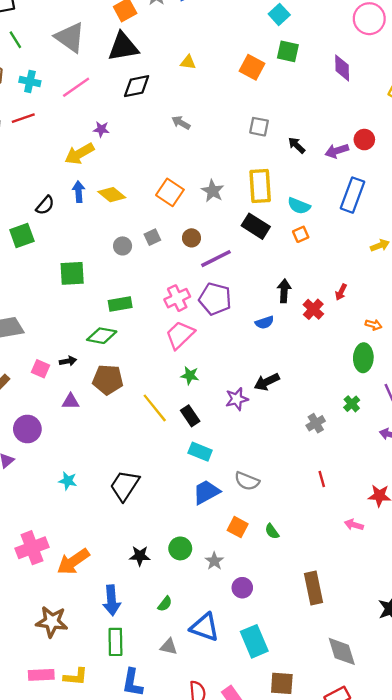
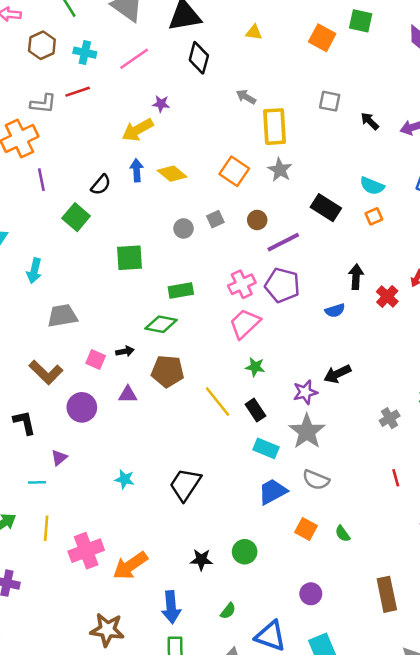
black diamond: (137, 86) -> (199, 58), turned -64
yellow rectangle: (260, 186) -> (275, 127), moved
green square: (22, 236) -> (76, 217), turned -30
purple circle: (27, 429) -> (82, 407), moved
gray star: (214, 561) -> (307, 431), moved, size x1.8

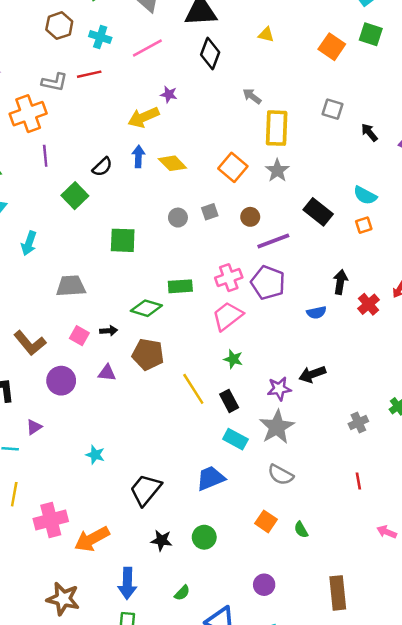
green rectangle: (181, 290) -> (180, 286), moved
gray trapezoid: (62, 316) -> (71, 286), moved
black trapezoid: (185, 484) -> (146, 490), moved
blue trapezoid: (273, 492) -> (211, 478), moved

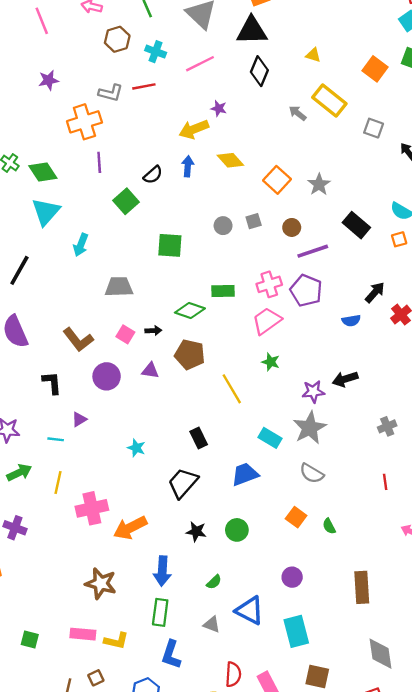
yellow rectangle: (277, 128) -> (329, 101), moved, turned -56
yellow diamond: (172, 163) -> (230, 160), moved
black arrow: (340, 282) -> (375, 292), turned 30
black rectangle: (229, 401) -> (199, 438), moved

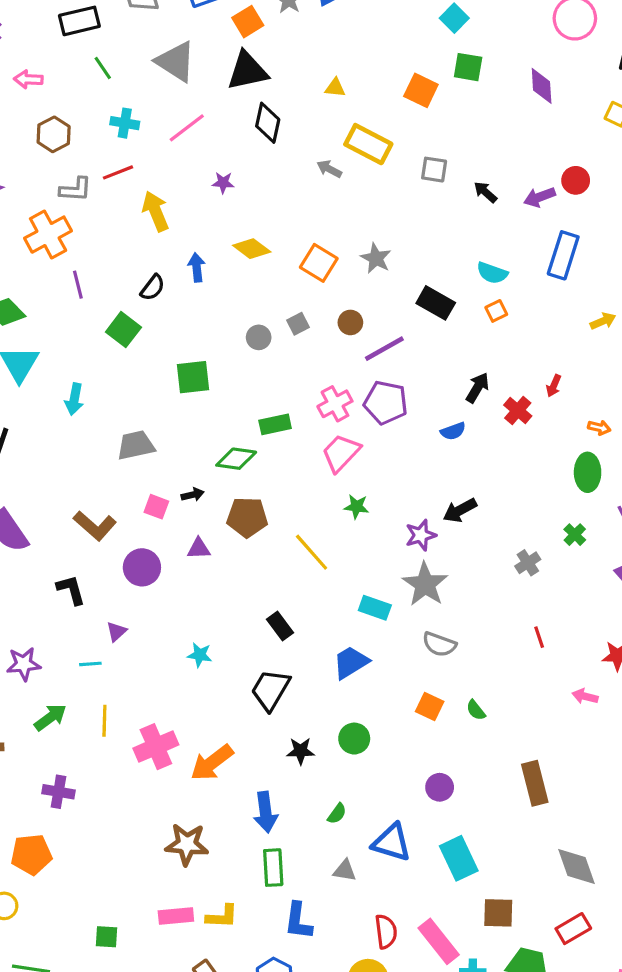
brown hexagon: (117, 39) -> (54, 134), moved
yellow arrow: (194, 129) -> (155, 211), moved, turned 100

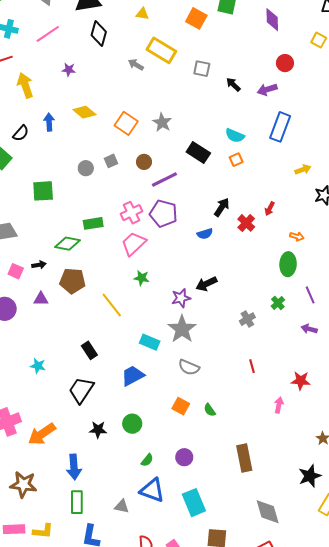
red circle: (576, 180) -> (285, 63), moved
pink arrow: (585, 696) -> (279, 405), turned 84
green semicircle: (337, 814) -> (147, 460), moved

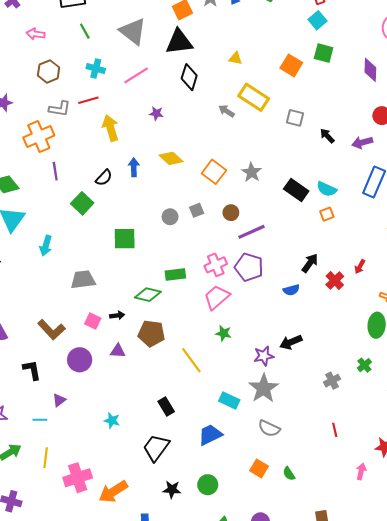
black rectangle: (198, 153) -> (296, 190), moved

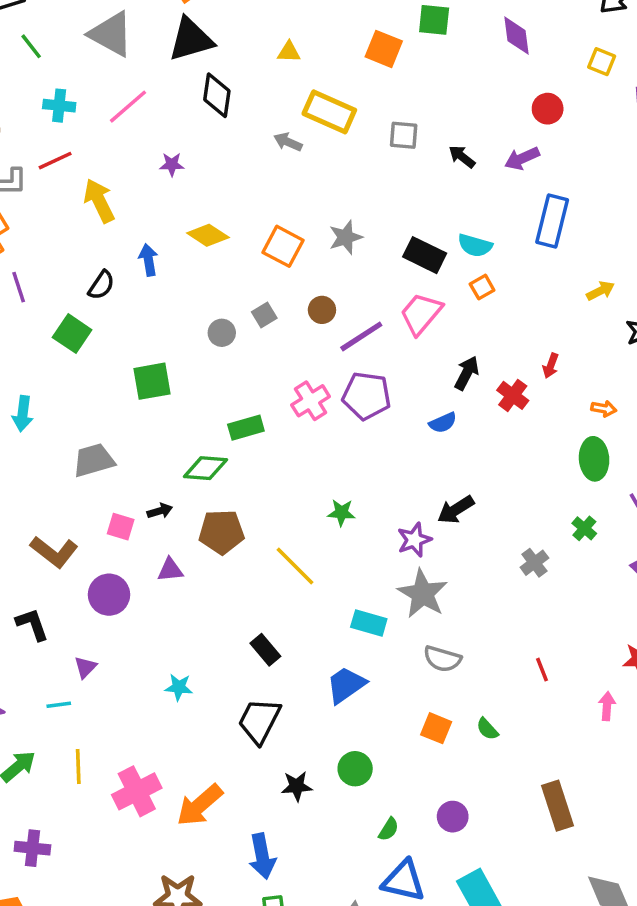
gray star: (251, 172) -> (346, 237), turned 30
pink trapezoid: (217, 297) -> (421, 314), moved
red line: (335, 430) -> (542, 670), moved

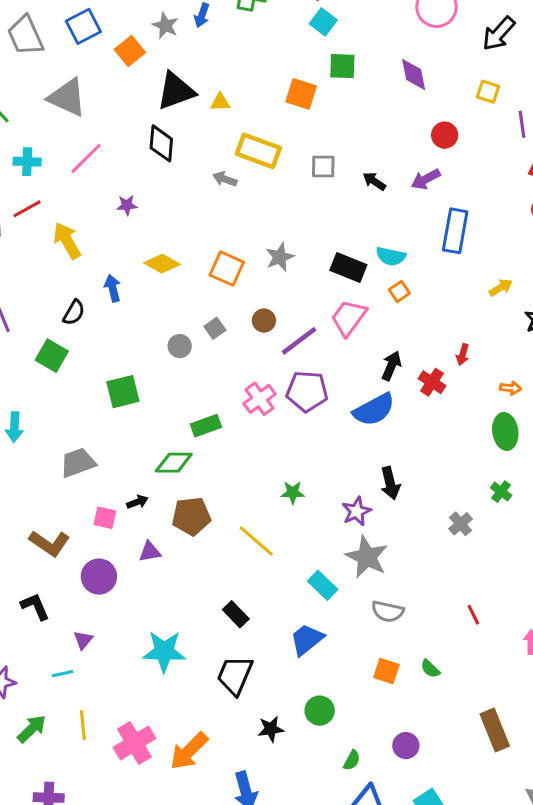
black triangle: (191, 39) -> (176, 91), moved
blue semicircle: (443, 423) -> (374, 410), size x1.8
black arrow: (456, 510) -> (390, 483), turned -68
cyan rectangle: (369, 623) -> (323, 585), turned 32
cyan star: (179, 687) -> (164, 651), size x1.8

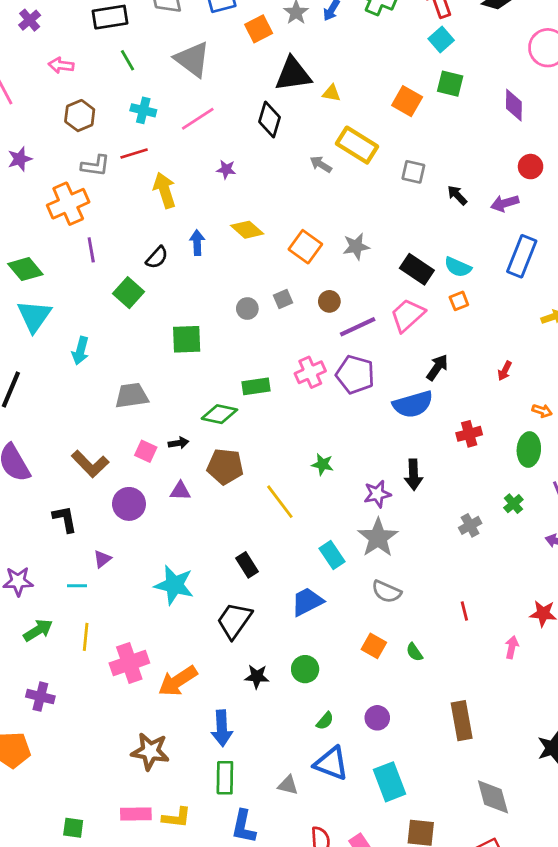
red cross: (432, 382) -> (469, 434), moved, turned 30

